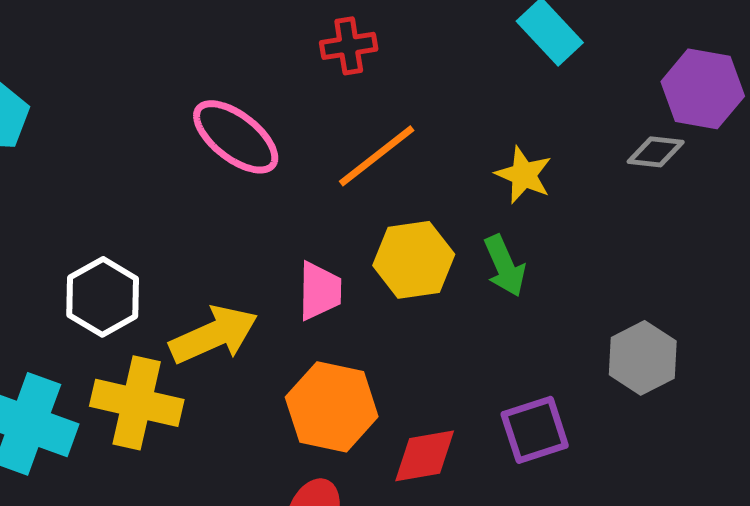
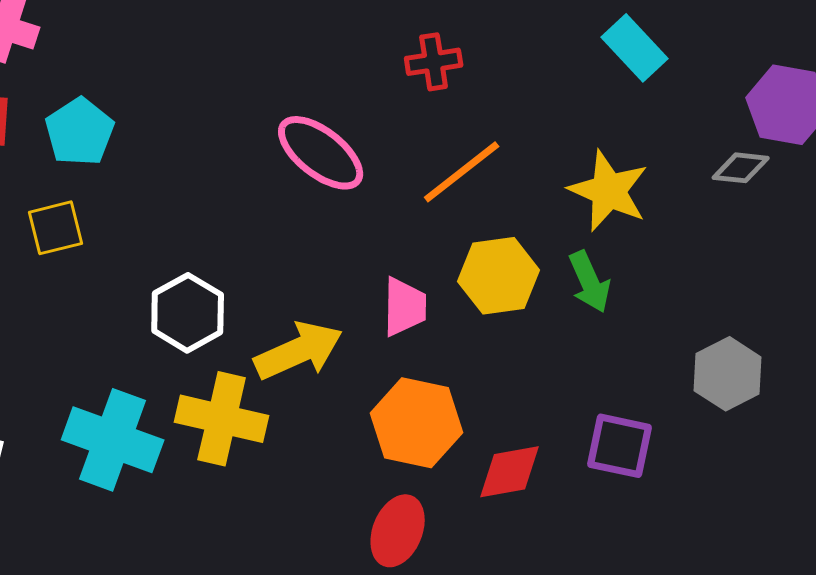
yellow star: (524, 175) -> (609, 191), size x1.4
purple square: (535, 430) -> (620, 446), turned 30

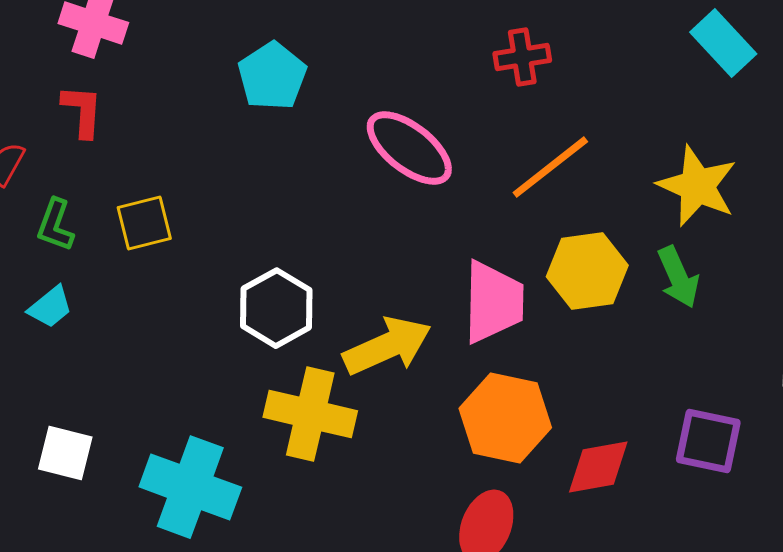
cyan pentagon: (80, 132) -> (272, 76), moved
pink trapezoid: (405, 307) -> (493, 302), size x1.4
cyan cross: (113, 440) -> (190, 487), moved

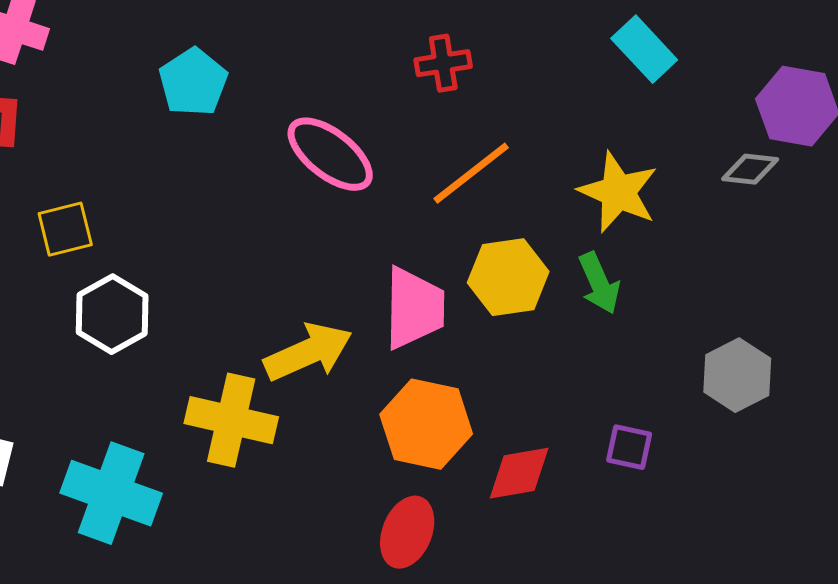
white hexagon: (276, 308) -> (112, 314), moved
purple square: (708, 441) -> (629, 447), size x0.7

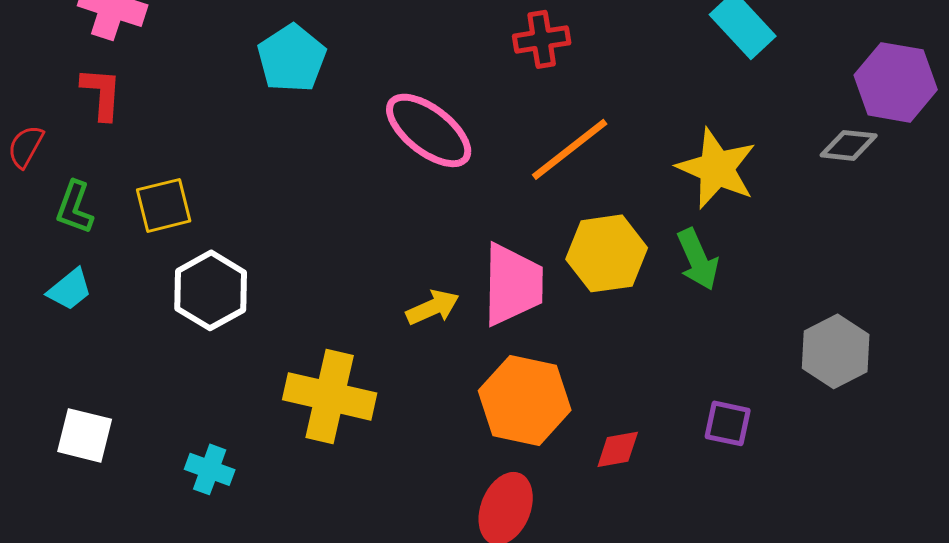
yellow arrow: (308, 352) -> (433, 307), moved, size x0.6
red diamond: (519, 473) -> (618, 449), size x0.7
cyan cross: (111, 493) -> (210, 469), size x0.5

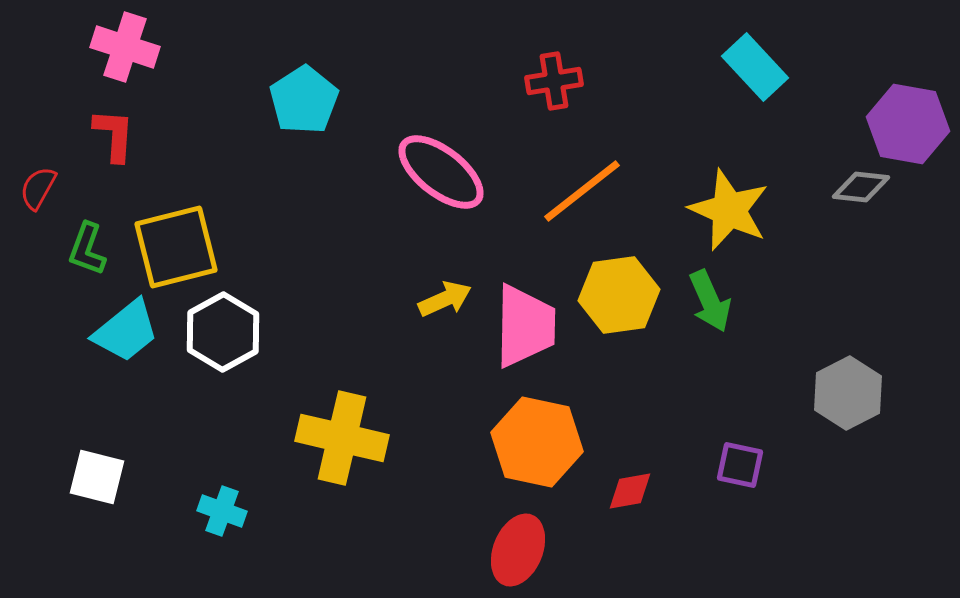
yellow square: (164, 205) -> (176, 247), size x1.5
cyan trapezoid: (70, 289) -> (126, 331), moved, size x1.5
yellow arrow: (433, 307) -> (445, 299), moved

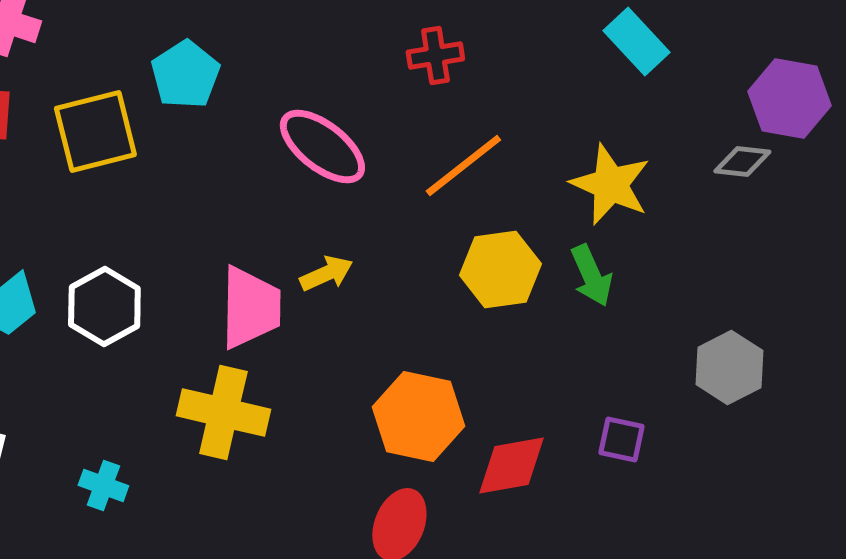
yellow square: (176, 247) -> (95, 132), moved
pink trapezoid: (525, 326) -> (250, 308), moved
red diamond: (630, 491) -> (511, 466), size x1.6

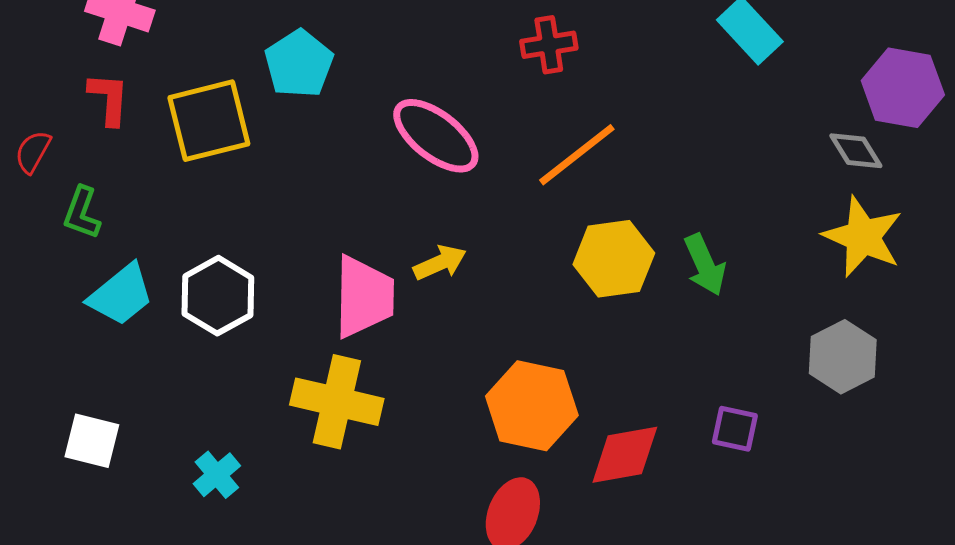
gray diamond: (742, 162) -> (856, 151), turned 52
yellow star: (610, 184) -> (863, 237), moved
cyan cross: (103, 486) -> (217, 475), turned 30

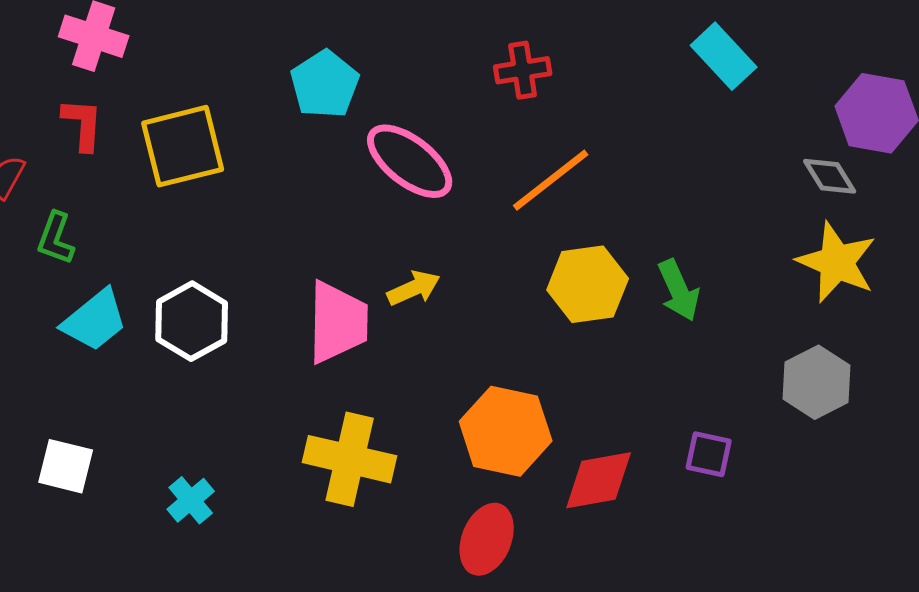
cyan pentagon: (299, 64) -> (325, 84), moved
yellow cross: (337, 402) -> (350, 459), moved

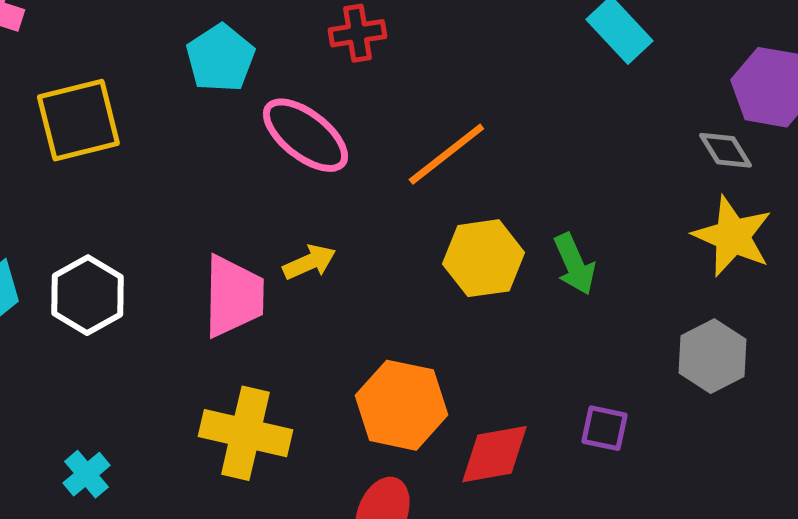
red cross: (523, 70) -> (357, 33), moved

